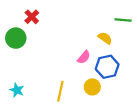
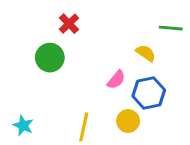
red cross: (32, 17) -> (69, 24), moved
green circle: (16, 38) -> (50, 58), moved

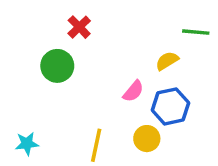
yellow semicircle: (146, 53) -> (167, 61), turned -66
cyan star: (23, 125) -> (27, 144), turned -30

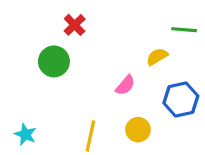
blue hexagon: (170, 106) -> (181, 100), moved
cyan star: (27, 144) -> (25, 134), turned 30

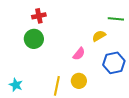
red cross: (75, 25) -> (39, 16), moved, turned 32
yellow circle: (138, 130) -> (79, 81), moved

